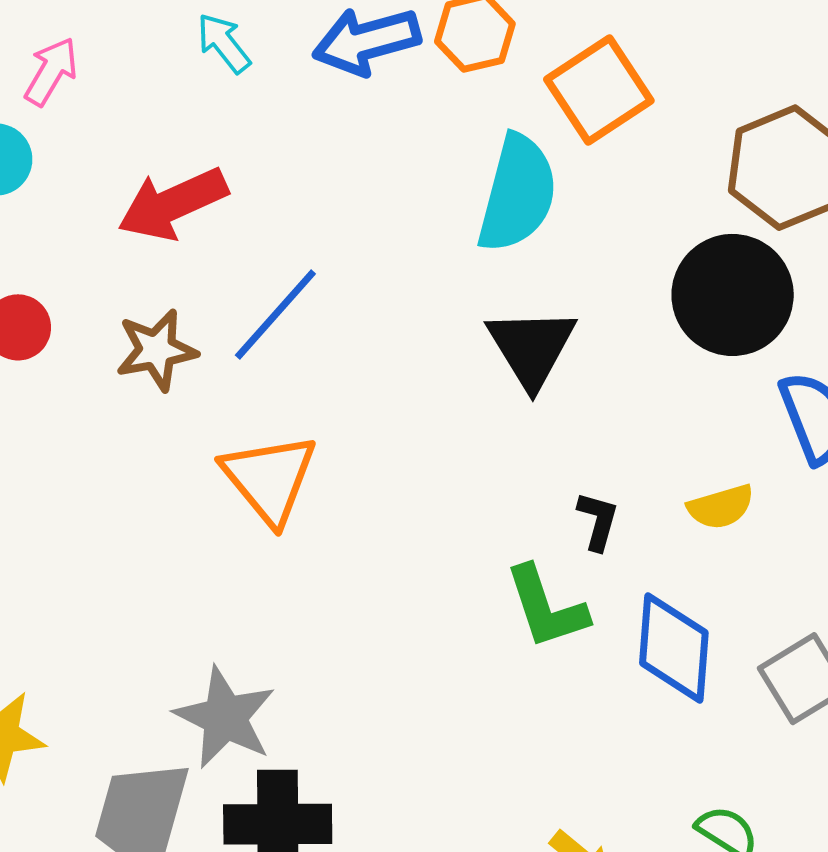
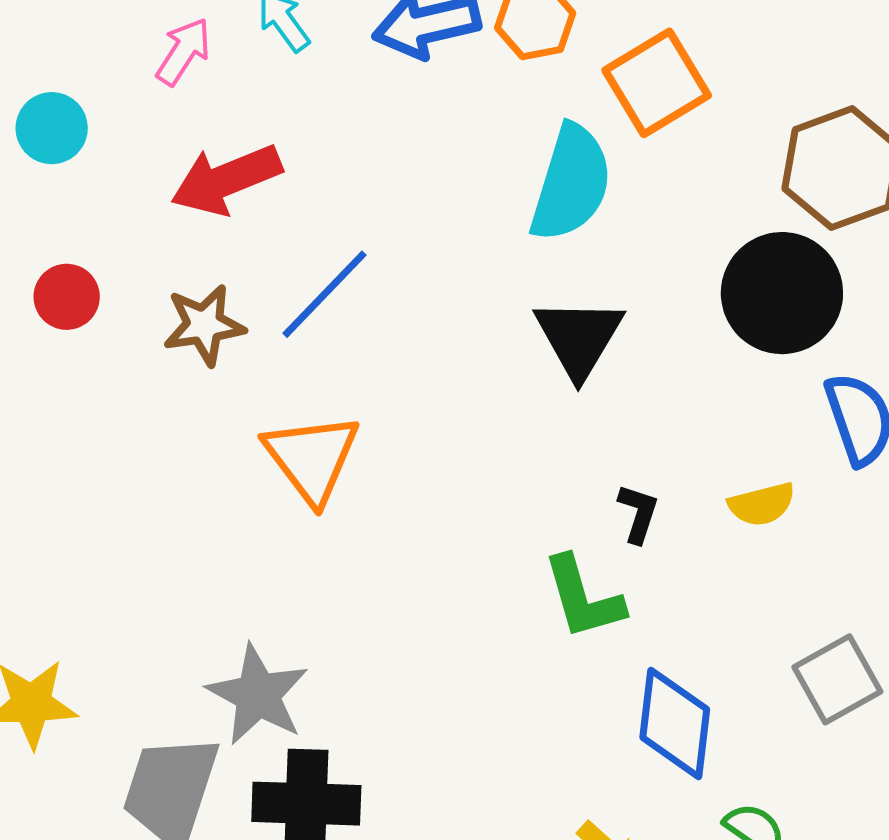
pink arrow: (51, 71) -> (183, 52), moved
blue diamond: (674, 648) -> (675, 723), moved

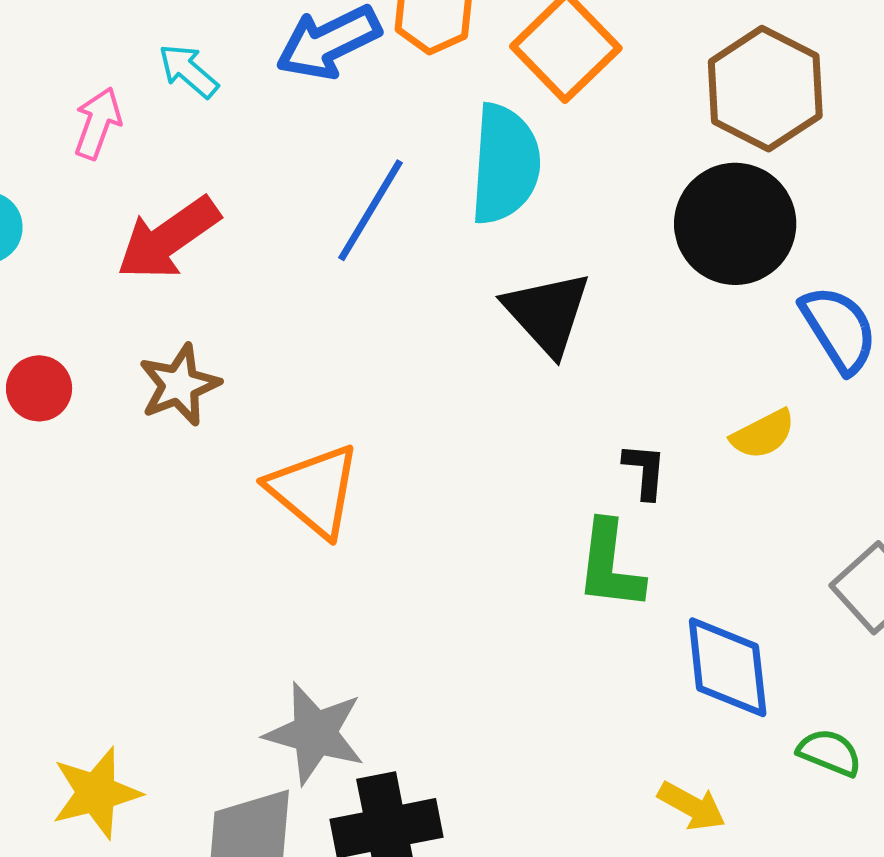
blue line: (324, 294) -> (370, 210), moved
green L-shape: (583, 598) -> (610, 565), turned 36

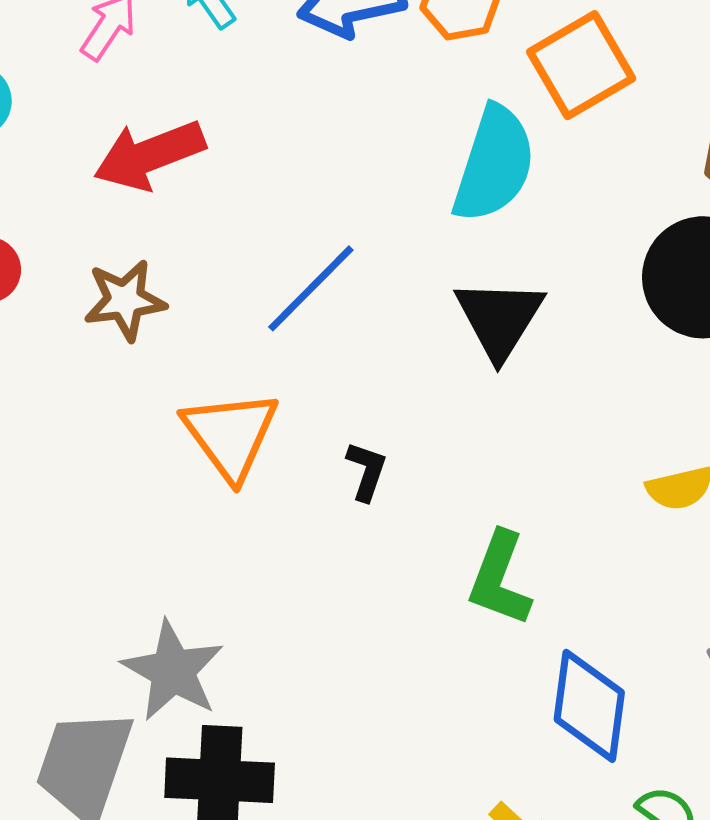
blue line: (370, 210) -> (311, 288), moved
black L-shape: (645, 471) -> (367, 471), moved

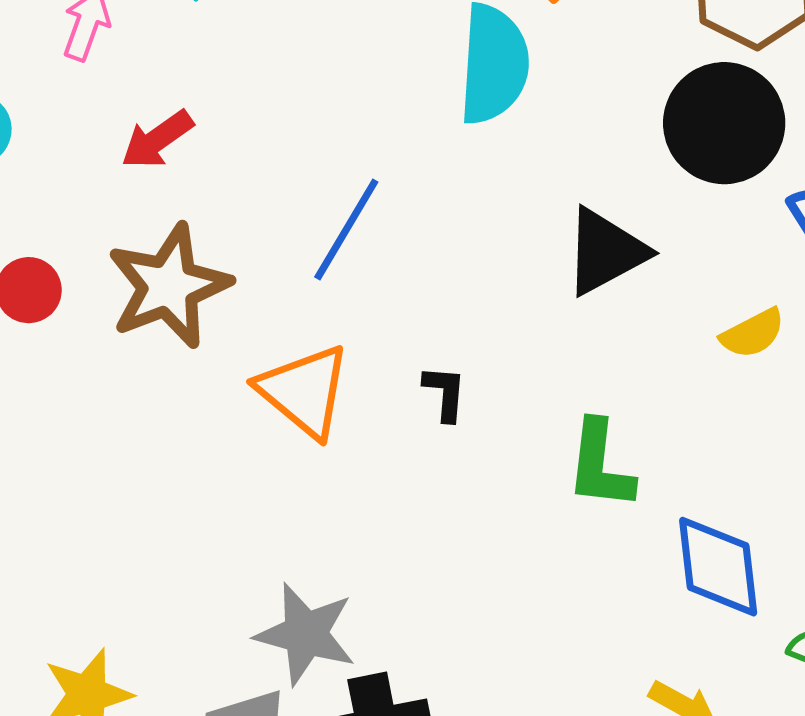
red arrow: (149, 155) -> (157, 140), size x0.7
brown star: (125, 300) -> (169, 286), size x1.5
black triangle: (499, 319) -> (606, 252), moved, turned 44

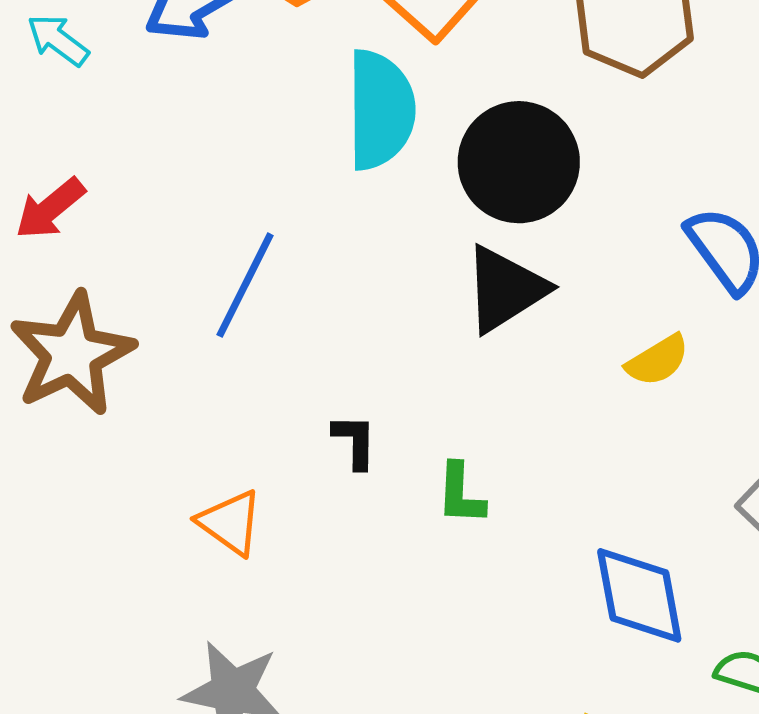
black circle: (724, 123) -> (519, 162), moved
orange triangle: (304, 391) -> (230, 523), moved, size x0.7
green L-shape: (600, 465) -> (461, 494), moved, size x0.7

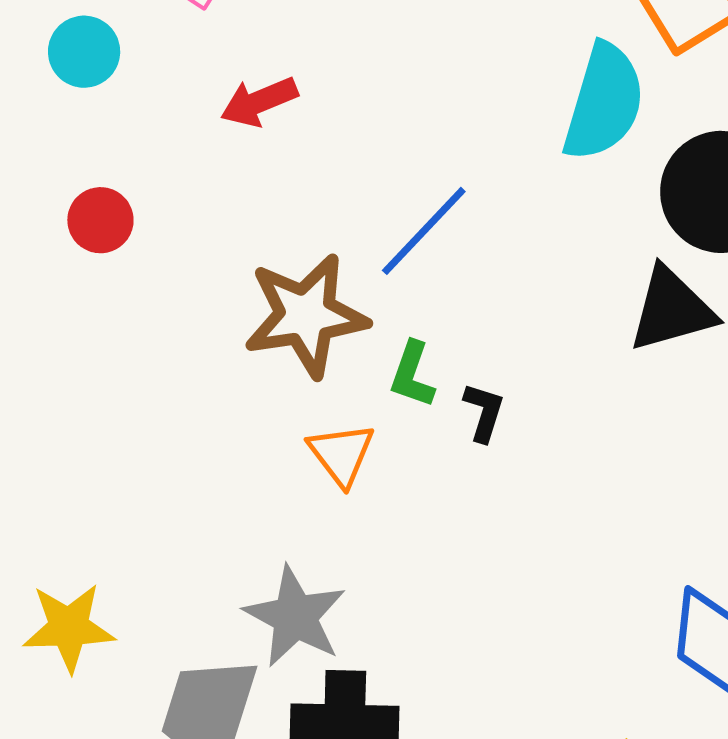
brown star: (72, 354) -> (306, 315), moved
green L-shape: (461, 494) -> (412, 375), moved

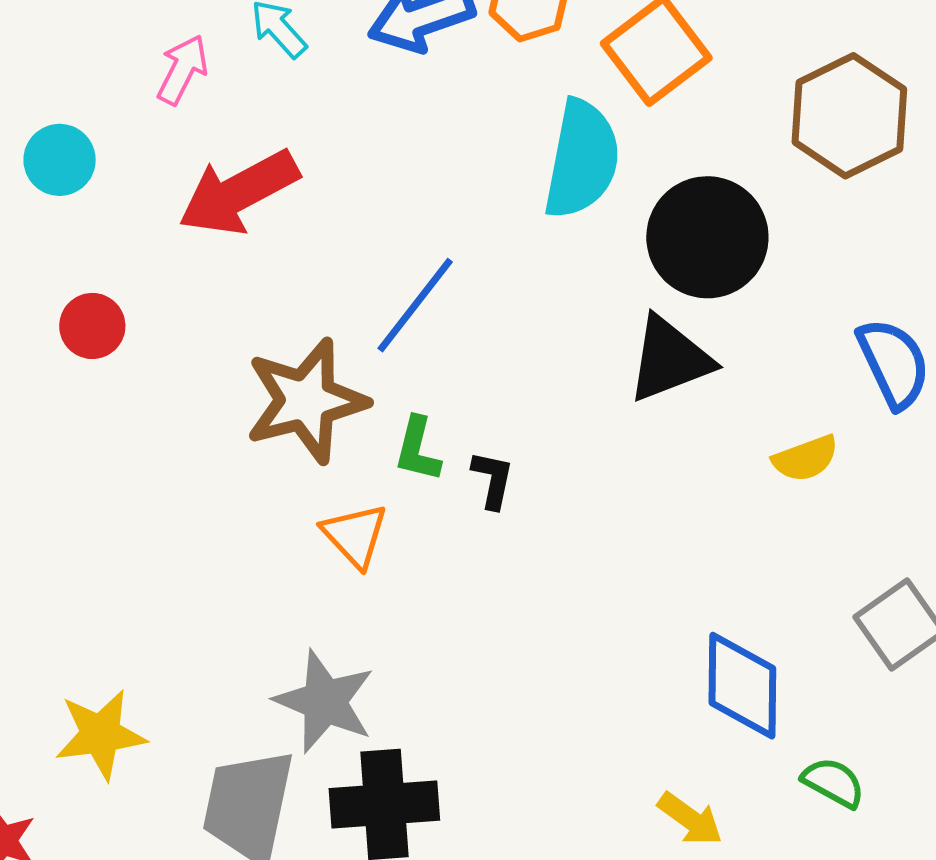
red arrow: (259, 102) -> (239, 193), size x1.6

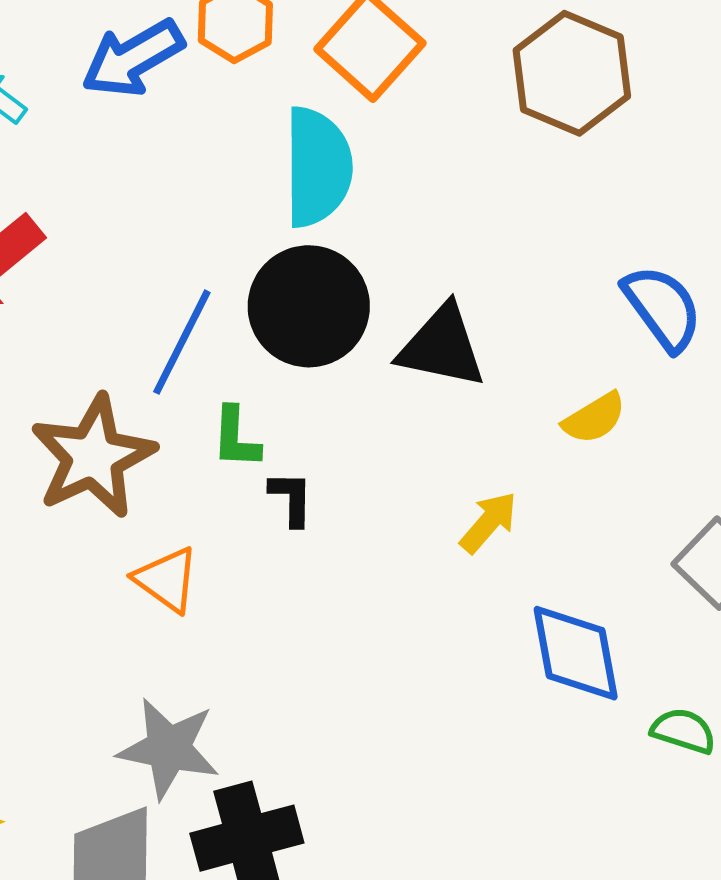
black circle: (707, 237) -> (309, 306), moved
black triangle: (670, 359) -> (442, 347), turned 44
green L-shape: (418, 449) -> (236, 438), moved
yellow arrow: (690, 819) -> (489, 522), moved, turned -74

